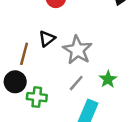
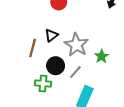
green star: (108, 79) -> (102, 56), moved
black circle: (15, 82) -> (56, 66), moved

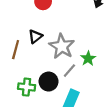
black circle: (56, 66) -> (49, 82), moved
gray line: (75, 72) -> (69, 71), moved

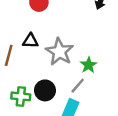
black triangle: (35, 36) -> (30, 41), turned 40
gray line: (69, 71) -> (78, 86), moved

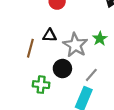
green star: (89, 65) -> (100, 39), moved
black circle: (45, 90) -> (62, 69), moved

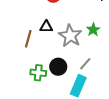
black circle: (62, 69) -> (58, 67), moved

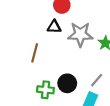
black triangle: (46, 27) -> (54, 27), moved
gray star: (70, 36) -> (80, 34), moved, turned -30

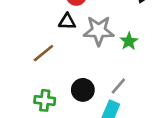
brown line: (35, 53) -> (43, 53), turned 36
green cross: (45, 90) -> (45, 100), moved

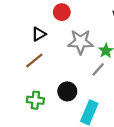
black triangle: (67, 22) -> (39, 34), moved, turned -32
gray line: (118, 86) -> (98, 69), moved

